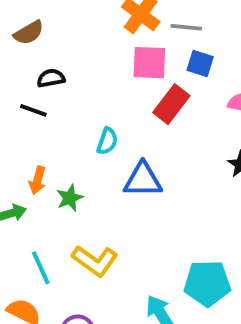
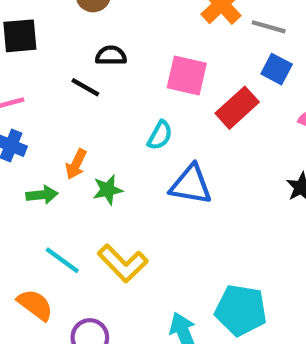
pink square: (149, 63) -> (187, 76), moved
cyan line: (41, 268) -> (62, 260), turned -40

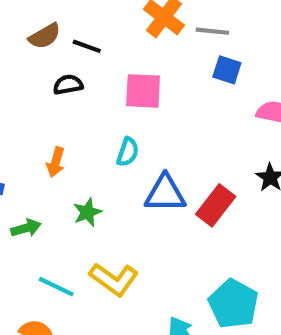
black line: (85, 87) -> (87, 46), moved
red rectangle: (237, 108) -> (216, 205), moved
orange arrow: (76, 164) -> (56, 162), moved
cyan pentagon: (241, 310) -> (233, 304), turned 30

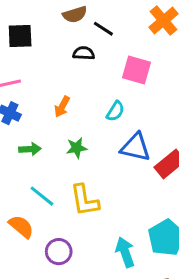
yellow L-shape: (114, 279) -> (85, 200), turned 32

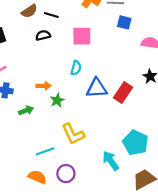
orange arrow: (62, 107) -> (44, 86), moved, turned -104
cyan line: (42, 196) -> (45, 151), moved, turned -42
orange semicircle: (21, 227) -> (37, 177), moved

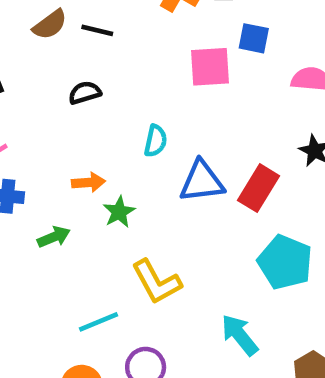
black semicircle: (43, 35) -> (85, 93), moved
pink square: (82, 36) -> (210, 67), moved
cyan pentagon: (135, 143) -> (285, 262), moved

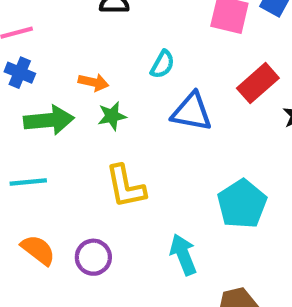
red rectangle: (258, 188) -> (258, 83), moved
green arrow: (54, 237) -> (49, 120), size x1.6
cyan line: (98, 322) -> (28, 182), moved

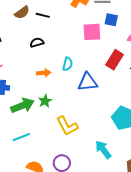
orange arrow: (93, 82) -> (44, 73), moved
green star: (112, 116) -> (45, 101), moved

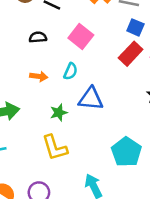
pink square: (92, 32) -> (81, 36), moved, turned 30
red rectangle: (114, 60) -> (131, 54), moved
green star: (45, 101) -> (59, 113), moved

